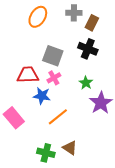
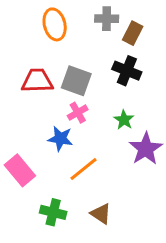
orange ellipse: (38, 17) -> (55, 24), turned -45
red trapezoid: (28, 75) -> (37, 81), moved
green cross: (46, 153) -> (53, 212), moved

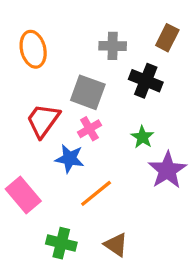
gray cross: (107, 19) -> (113, 46), moved
orange ellipse: (55, 24) -> (33, 49), moved
brown rectangle: (133, 33) -> (167, 38), moved
red trapezoid: (37, 81) -> (43, 120), moved, turned -52

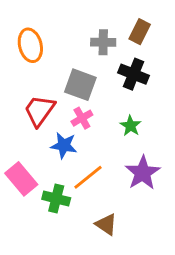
brown rectangle: (167, 38) -> (140, 32), moved
purple star: (167, 170) -> (143, 173), moved
green cross: (61, 243) -> (56, 199), moved

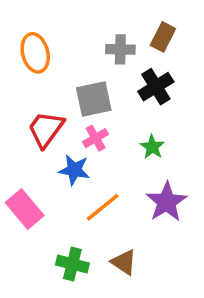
black cross: (134, 74) -> (156, 87), turned 36
gray square: (80, 85) -> (94, 99), turned -32
green cross: (56, 199) -> (72, 264), moved

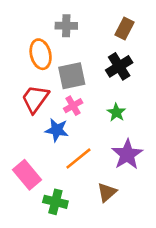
gray cross: (120, 49) -> (66, 26), moved
orange ellipse: (35, 53) -> (41, 54), moved
pink rectangle: (25, 209) -> (27, 175), moved
brown triangle: (124, 262) -> (107, 192), moved, turned 45

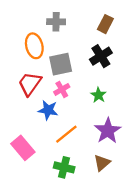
brown triangle: (107, 192) -> (102, 163), moved
green cross: (55, 202) -> (64, 167), moved

